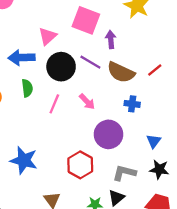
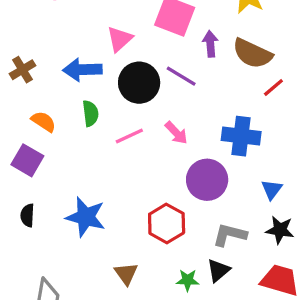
brown semicircle: (121, 72) -> (252, 53), moved
pink line: (54, 104) -> (129, 136), turned 42
blue cross: (132, 104) -> (241, 136), size x1.6

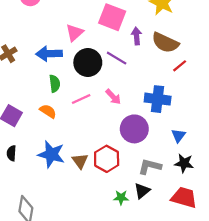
orange semicircle: (44, 121) -> (48, 111), moved
brown triangle: (126, 274) -> (80, 161), moved

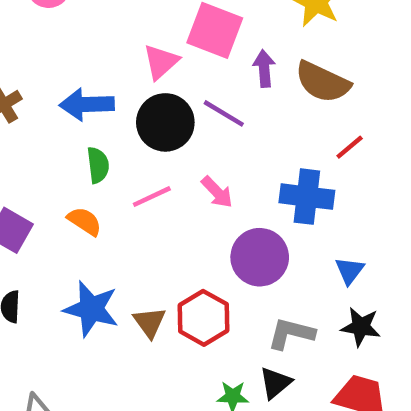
pink triangle: (75, 33) -> (161, 62), moved
red line: (180, 66) -> (350, 147), moved

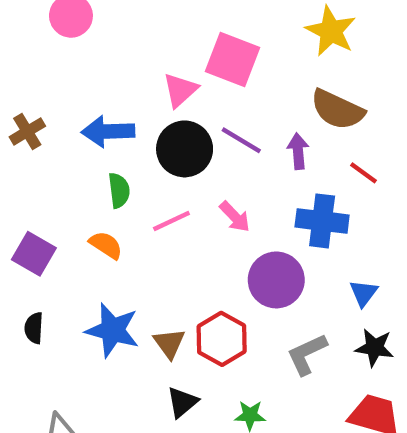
purple arrow: (264, 69) -> (298, 151), moved
red line: (350, 147) -> (364, 173), turned 76
gray L-shape: (291, 334) -> (307, 354), turned -39
black triangle: (275, 383) -> (182, 402), moved

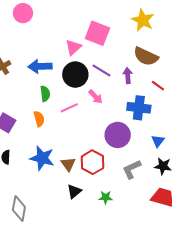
pink arrow: (235, 217) -> (95, 97), moved
orange semicircle: (106, 245) -> (39, 119), turned 42

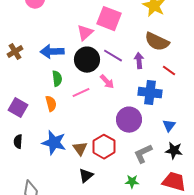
green star: (106, 197) -> (132, 182), moved

